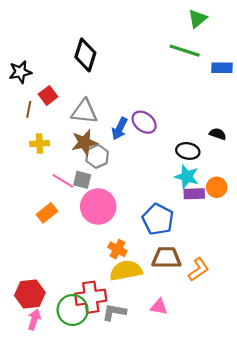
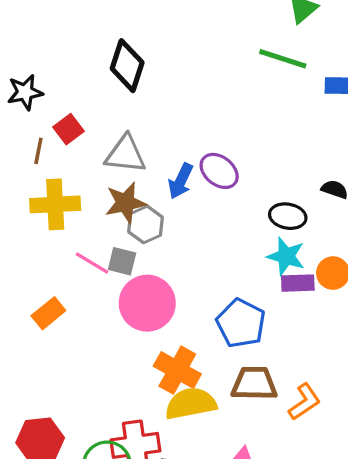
yellow cross: (39, 144) -> (55, 204), size x1.6
orange rectangle: (47, 213) -> (48, 313), moved
orange cross: (117, 249) -> (177, 370), size x1.5

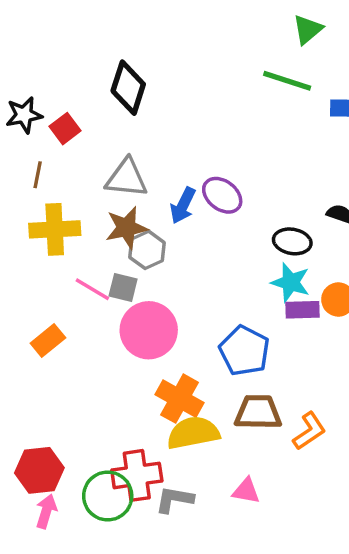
red square: (69, 129) -> (65, 129), moved

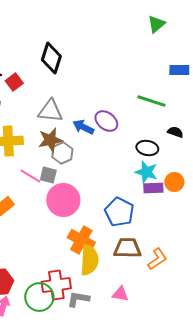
green line: (287, 81) -> (151, 101), moved
blue arrow: (183, 206) -> (83, 127), turned 90
yellow semicircle: (193, 433) -> (89, 260), turned 104

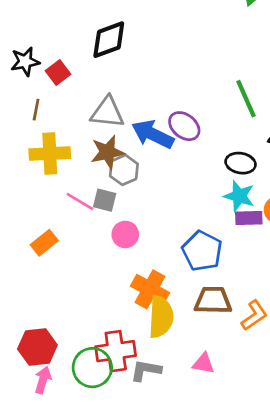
black diamond: (51, 58) -> (109, 40), turned 52
green line: (151, 101) -> (246, 99), turned 48
blue arrow: (83, 127) -> (153, 134), size x1.4
pink circle: (63, 200) -> (125, 234), size x0.6

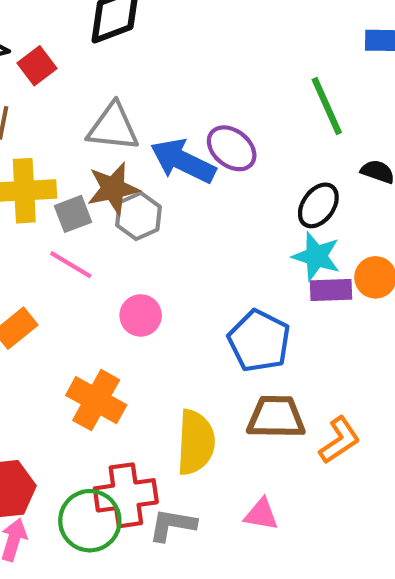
black ellipse: (241, 163) -> (318, 205), turned -64
gray square: (105, 200) -> (73, 214), moved, turned -35
orange cross: (150, 289) -> (96, 400), moved

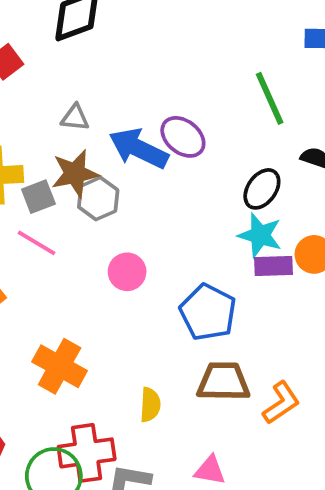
gray triangle: (113, 127) -> (75, 118), size x0.6
pink circle: (141, 315) -> (127, 272), moved
yellow semicircle: (196, 442) -> (150, 405), size x0.6

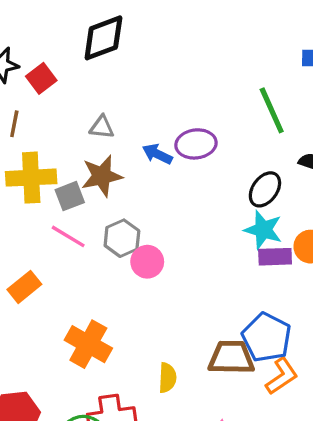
purple ellipse: (183, 137) -> (196, 144), turned -45
blue arrow: (139, 148) -> (157, 154), size x0.6
gray hexagon: (98, 199) -> (122, 238), moved
blue pentagon: (208, 312) -> (267, 337), moved

